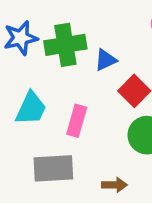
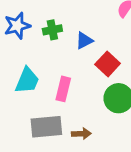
green cross: (65, 45) -> (52, 30), size x0.6
brown arrow: (114, 185) -> (81, 134), moved

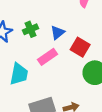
pink rectangle: (63, 89) -> (47, 57), moved, turned 54

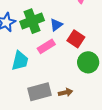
green cross: (30, 29) -> (32, 21), size x1.6

